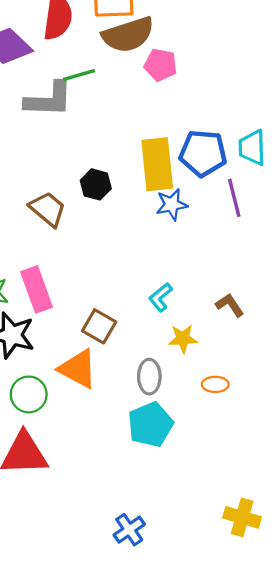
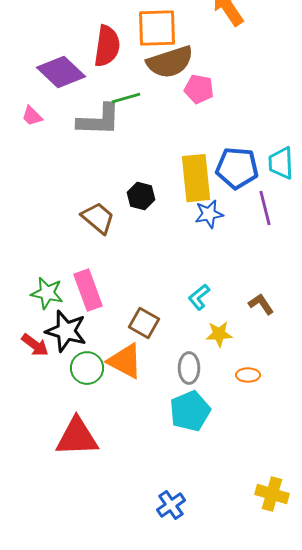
green circle: (29, 394) -> (87, 368), moved

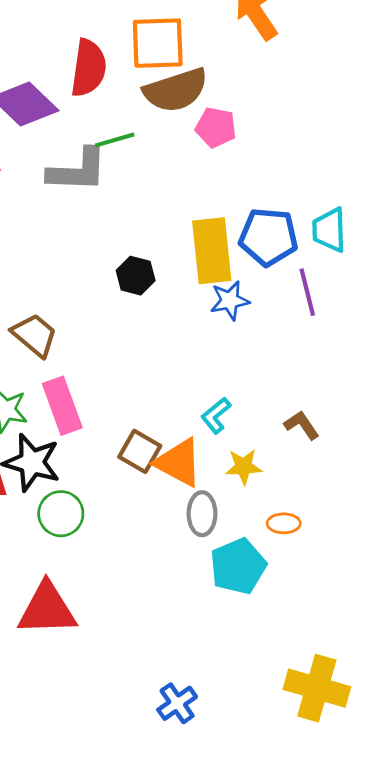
brown trapezoid: (98, 218) -> (35, 335), moved
orange triangle: (125, 361) -> (178, 462), moved
cyan pentagon: (190, 411) -> (238, 566), moved
yellow cross: (272, 494) -> (317, 688), size x1.4

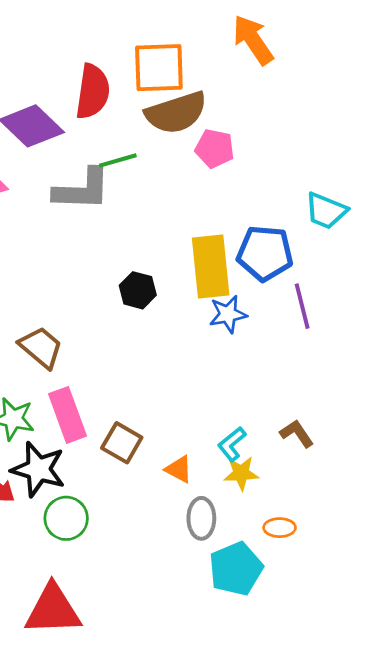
cyan trapezoid: (329, 230) -> (326, 211), moved, turned -66
cyan L-shape: (216, 415) -> (232, 444), moved
brown square: (140, 451) -> (122, 443), moved
orange triangle: (178, 462) -> (179, 469), size x0.6

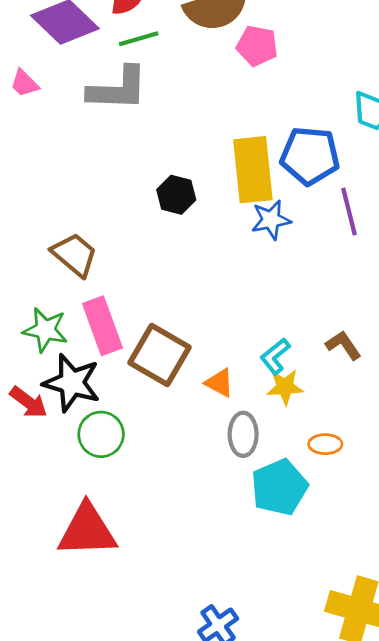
green line: (118, 160) -> (139, 39), moved
brown square: (122, 443) -> (160, 355), size x1.4

